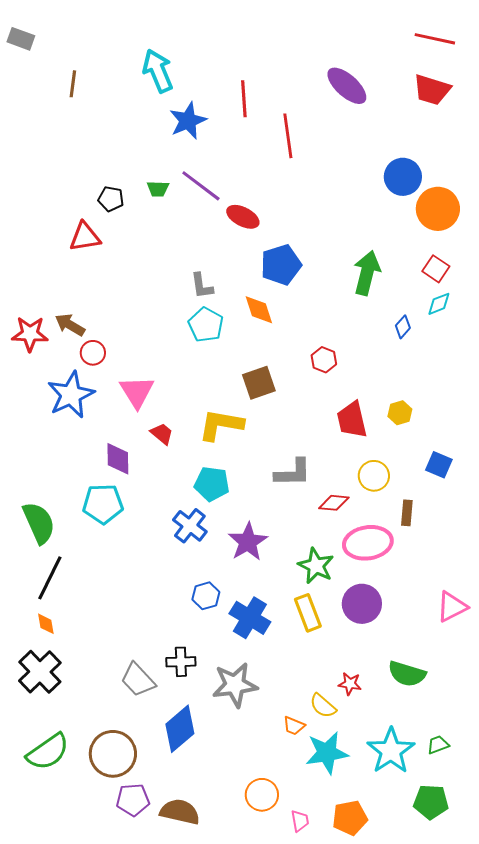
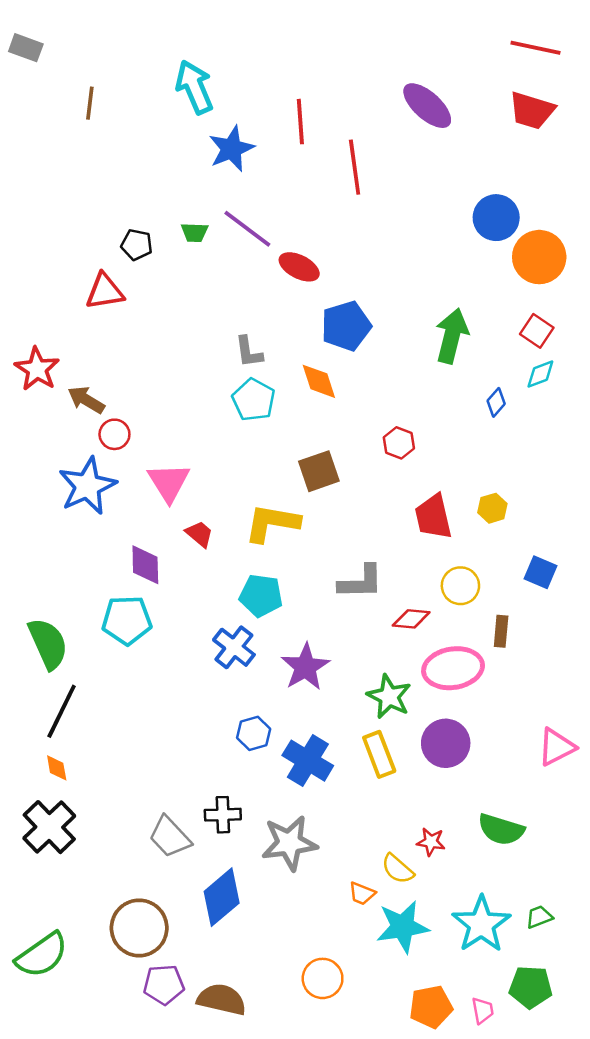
red star: (30, 334) -> (37, 369), moved, turned 30
green semicircle: (48, 752) -> (42, 955), moved
pink trapezoid: (300, 821) -> (483, 1010), moved

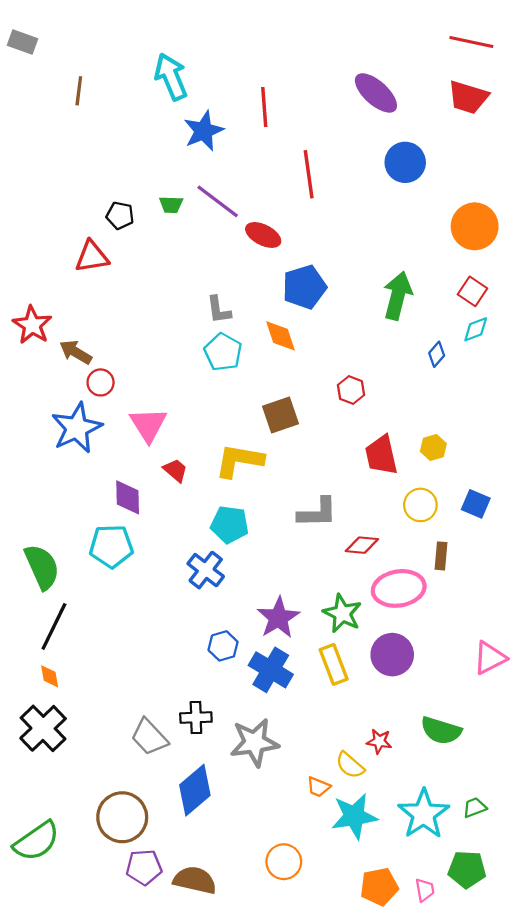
red line: (355, 167) -> (309, 174), moved
blue circle: (496, 218) -> (405, 162), moved
yellow circle: (460, 586) -> (420, 505), moved
purple star: (305, 667) -> (278, 618), moved

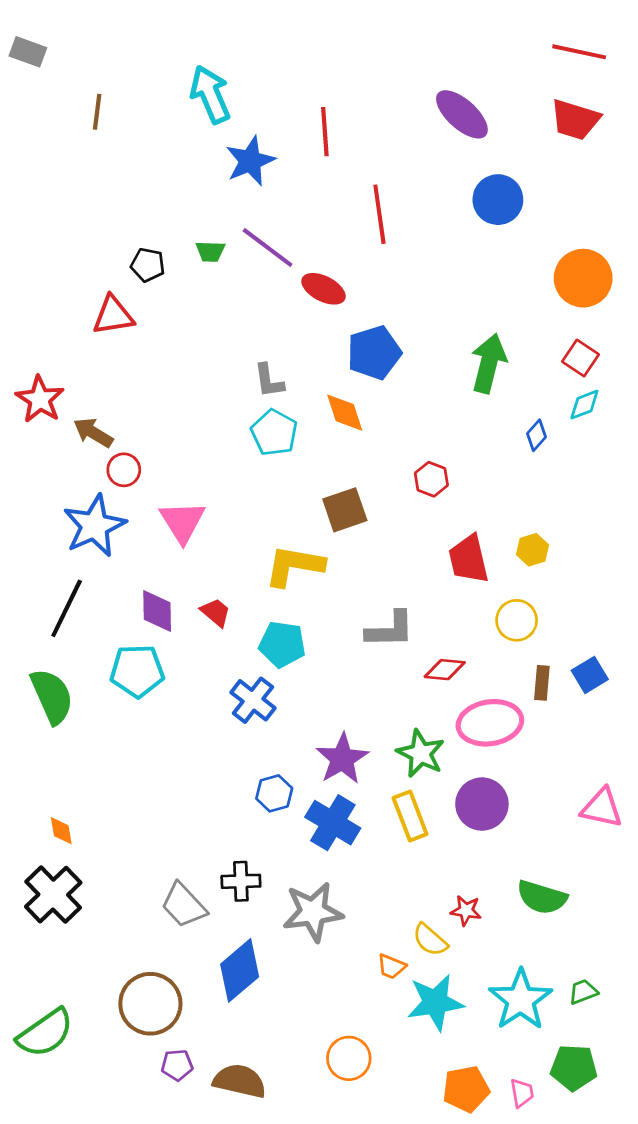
red trapezoid: (175, 470) -> (216, 612), moved
blue square: (476, 504) -> (590, 675), moved, turned 36
black line: (54, 626) -> (67, 608), moved
pink triangle: (490, 658) -> (602, 808), turned 39
purple pentagon: (144, 867) -> (177, 1065), size x0.7

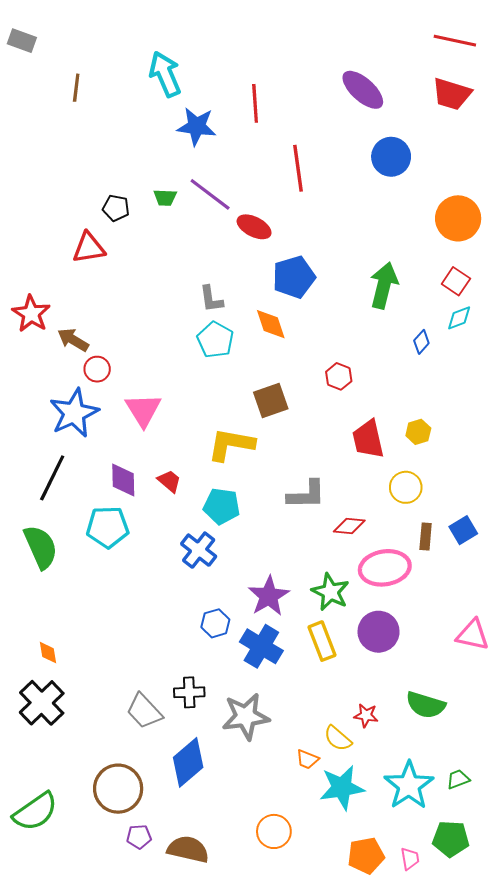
blue star: (250, 161) -> (197, 126), turned 30

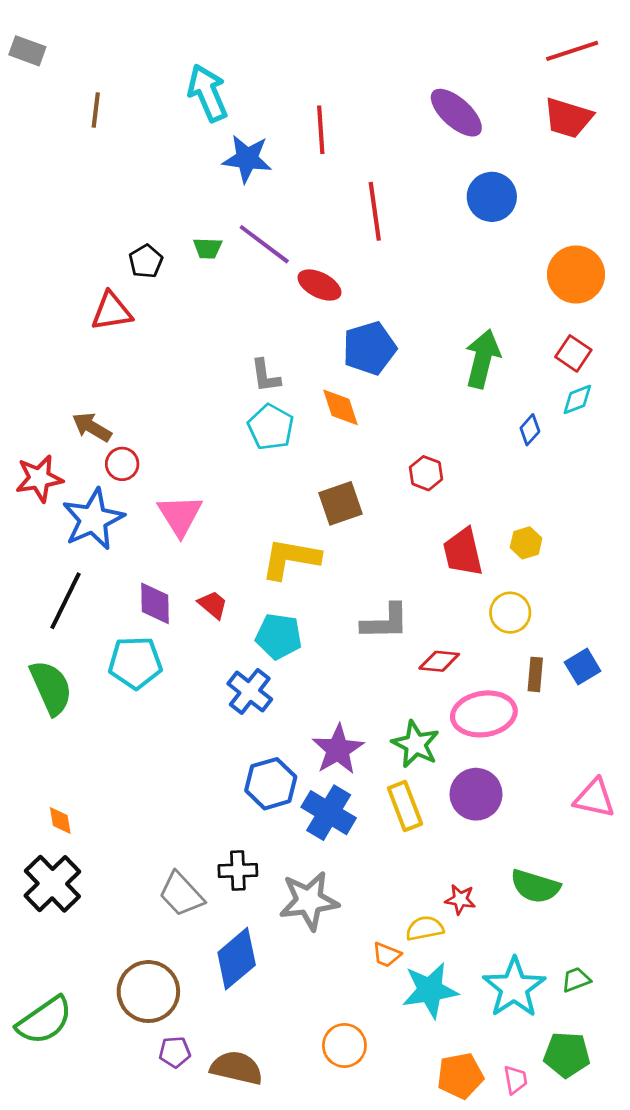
red line: (455, 41) -> (572, 51), turned -30
black pentagon: (116, 208) -> (146, 261), turned 30
red star: (31, 314) -> (39, 478), moved, turned 30
blue hexagon: (215, 623) -> (271, 784), size x1.4
yellow semicircle: (338, 738) -> (425, 928), turned 128

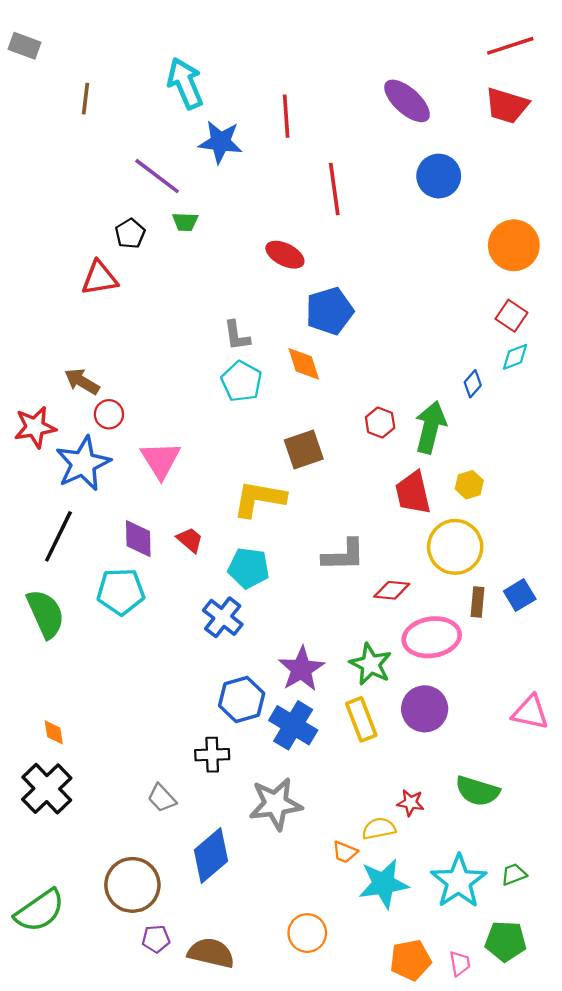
purple line: (264, 244) -> (157, 176), moved
green arrow: (483, 359) -> (430, 427), moved
yellow circle: (510, 613) -> (455, 547), size x1.5
black cross: (238, 870) -> (212, 755), moved
gray trapezoid: (181, 894) -> (162, 798), size x0.7

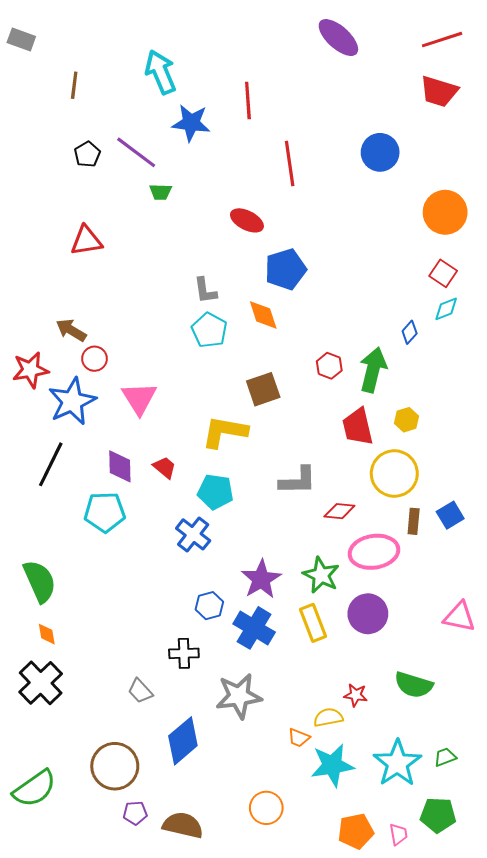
purple ellipse: (407, 101) -> (338, 38), moved
black pentagon: (130, 234) -> (87, 154), moved
green semicircle: (46, 614) -> (40, 581), moved
blue hexagon: (242, 699) -> (209, 606), size x0.7

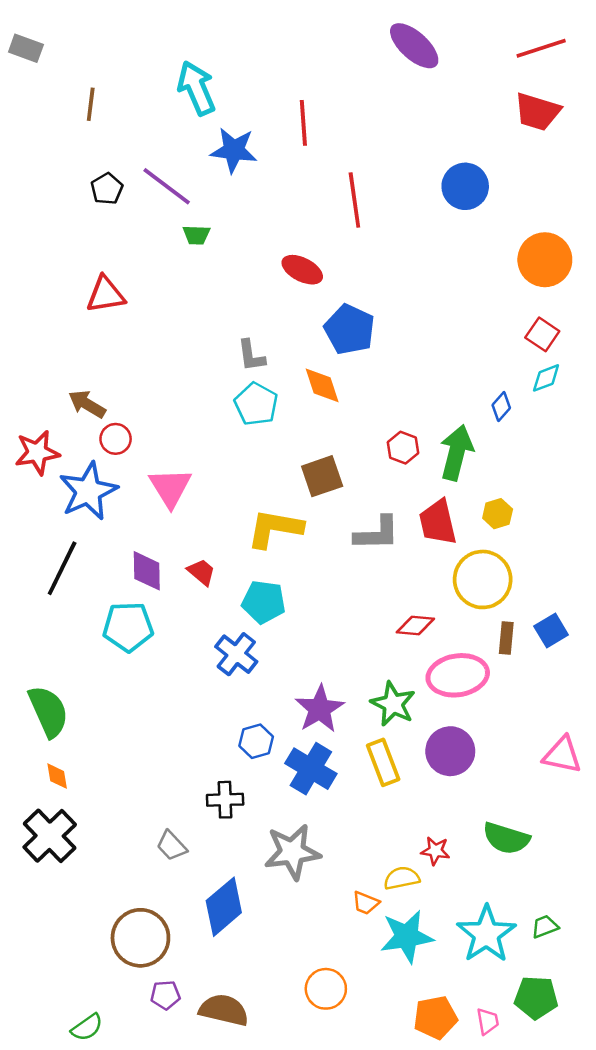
blue pentagon: (286, 269) -> (349, 329), turned -30
gray L-shape: (298, 481) -> (377, 533), moved
green semicircle: (35, 789) -> (87, 1027), moved, size x0.6

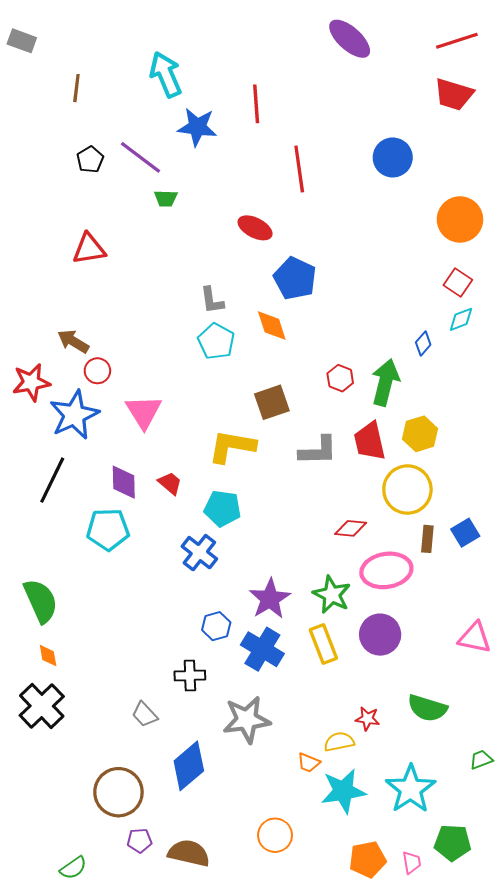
yellow hexagon: (498, 514) -> (420, 434), size x1.4
green trapezoid: (545, 927) -> (481, 760), moved

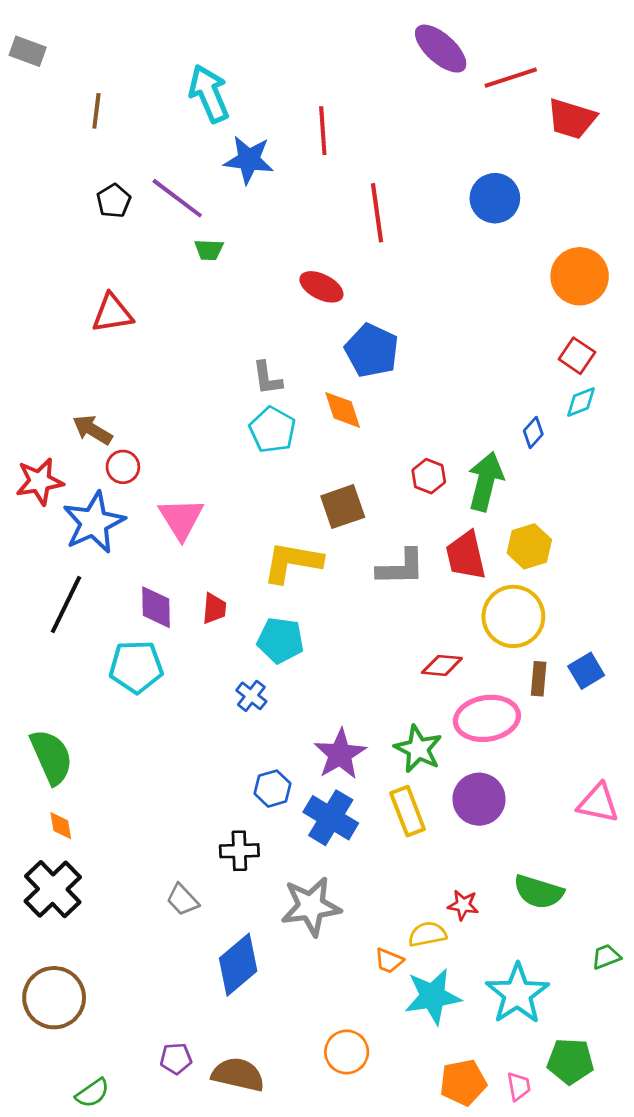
red line: (457, 41) -> (511, 78), moved
red trapezoid: (170, 483) -> (214, 609), turned 55
blue cross: (199, 553) -> (251, 696), size x0.7
brown circle: (118, 792) -> (54, 998), moved

